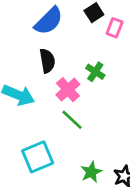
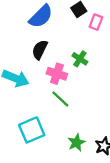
black semicircle: (47, 61) -> (40, 50), turned -144
pink cross: (68, 90) -> (57, 74), turned -30

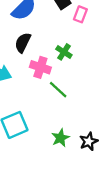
green line: (60, 99) -> (58, 90), moved

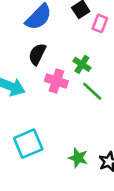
green line: (58, 90) -> (92, 91), moved
green star: (60, 138) -> (78, 158), turned -30

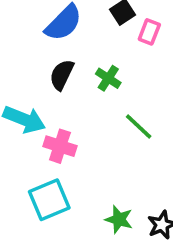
green cross: (82, 64) -> (108, 78), moved
pink cross: (56, 81) -> (60, 146), moved

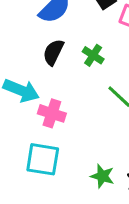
cyan square: (49, 200) -> (43, 159), turned 32

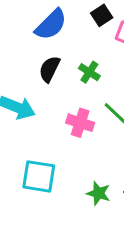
pink cross: (52, 113) -> (80, 123), moved

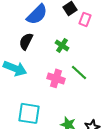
black semicircle: (49, 69) -> (26, 41), moved

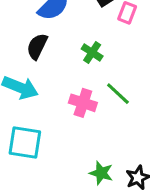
cyan square: (29, 113) -> (25, 142), moved

